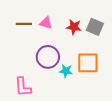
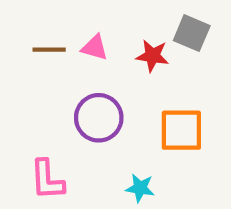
gray square: (95, 27) -> (192, 33), moved
cyan star: (66, 71) -> (140, 188), moved

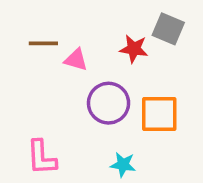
pink triangle: (95, 48) -> (76, 60), moved
purple circle: (99, 118) -> (109, 103), moved

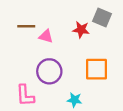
purple circle: (109, 103) -> (49, 71), moved

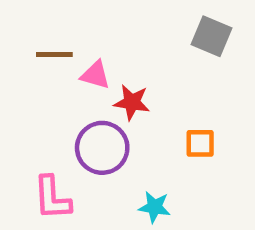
red star: (81, 30) -> (132, 102), moved
orange square: (96, 69) -> (200, 143), size x0.6

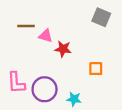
purple circle: (102, 148) -> (45, 89), moved
pink L-shape: (52, 198) -> (16, 83), moved

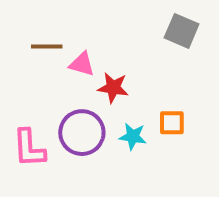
purple circle: (45, 89) -> (82, 133), moved
cyan star: (74, 99) -> (133, 136), moved

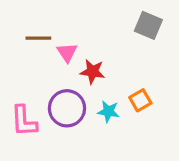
pink triangle: (82, 64) -> (67, 52), turned 40
orange square: (172, 123) -> (140, 100), turned -30

